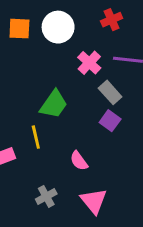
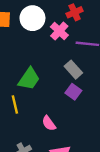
pink cross: (89, 63) -> (59, 31), moved

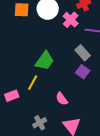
yellow line: (15, 105) -> (33, 83), turned 42

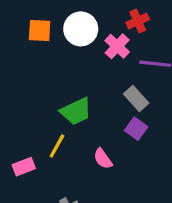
green trapezoid: (45, 61) -> (76, 111), turned 30
pink semicircle: (62, 99) -> (103, 159), moved

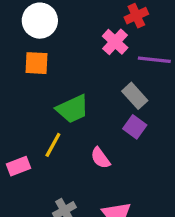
white circle: (81, 29) -> (40, 21), moved
orange square: (40, 30) -> (37, 63), moved

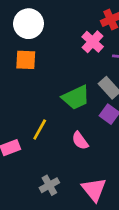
green trapezoid: (73, 109) -> (76, 97), moved

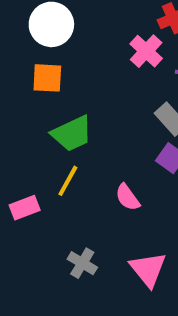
green trapezoid: (76, 97) -> (72, 134), moved
gray cross: (49, 185) -> (82, 263), turned -30

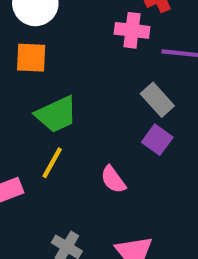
pink cross: (146, 51) -> (132, 30), turned -36

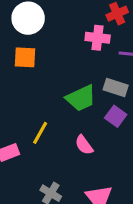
gray rectangle: (157, 100) -> (116, 88), turned -30
green trapezoid: (56, 114) -> (81, 98), moved

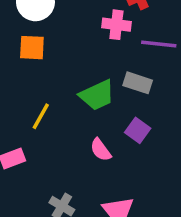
purple square: (116, 116) -> (138, 130), moved
yellow line: (40, 133) -> (41, 116), moved

